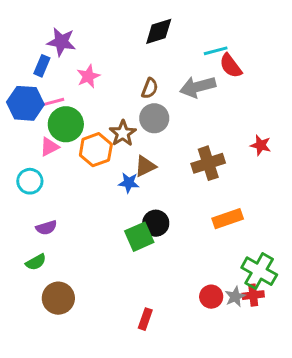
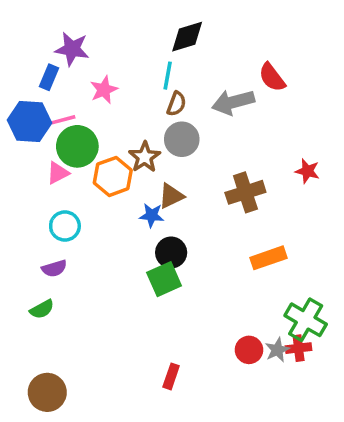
cyan line: (216, 51) -> (168, 76), moved, turned -65
cyan circle: (30, 181) -> (65, 226), moved
black circle: (156, 223) -> (171, 253), moved
brown circle: (58, 298) -> (47, 392), moved

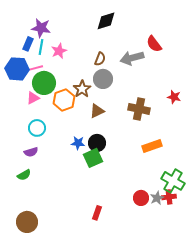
cyan line: (168, 76) -> (41, 47), moved
brown cross: (245, 192) -> (139, 109), turned 30
blue star: (152, 215) -> (78, 143), moved

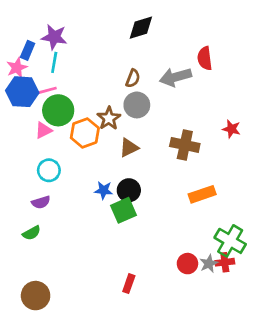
blue rectangle: (28, 44) -> (28, 50), moved
red semicircle: (154, 44) -> (205, 58), turned 30
pink star: (59, 51) -> (17, 68), moved

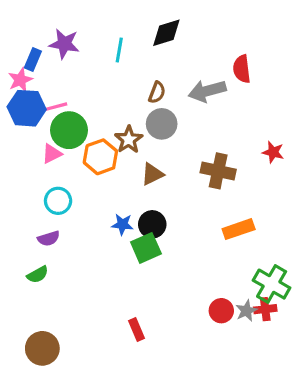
cyan line: (54, 62) -> (119, 50), moved
red rectangle: (129, 284) -> (137, 330), moved, turned -42

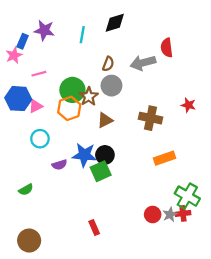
blue hexagon: (27, 108) -> (18, 99), moved
green circle: (69, 130) -> (72, 90), moved
blue star: (122, 224) -> (84, 155), size x1.6
purple semicircle: (49, 238) -> (59, 165), moved

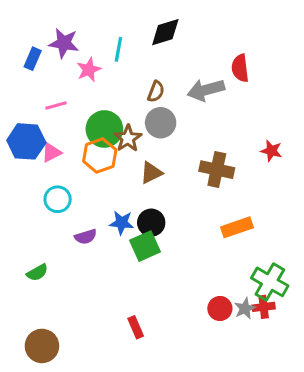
pink star: (14, 55) -> (89, 70), moved
blue star: (84, 155) -> (122, 223), size x0.7

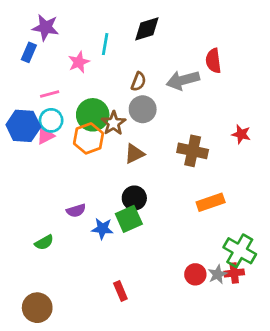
purple star: (64, 43) -> (46, 27), moved
cyan circle: (58, 199) -> (51, 120), moved
blue star: (122, 223) -> (102, 229), moved
green semicircle: (37, 273) -> (44, 242), moved

